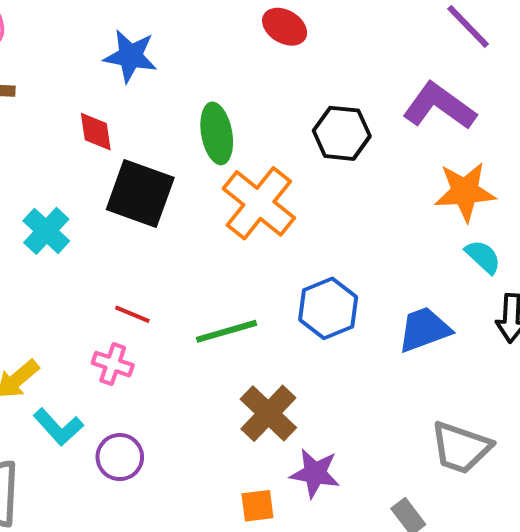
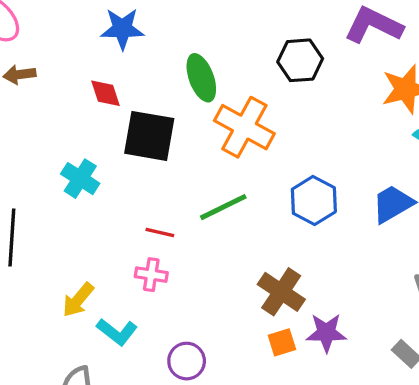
green line: (227, 331) -> (223, 207), moved
purple circle: (120, 457) -> (187, 361), moved
orange square: (257, 506) -> (282, 342), moved

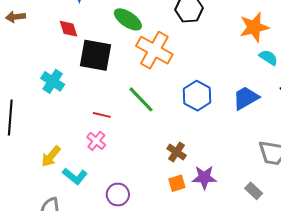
green ellipse: (201, 78) -> (128, 19), turned -36
green line: (223, 207) -> (141, 99), turned 72
pink cross: (151, 275) -> (96, 141), turned 30
brown cross: (281, 292) -> (177, 152), size x0.7

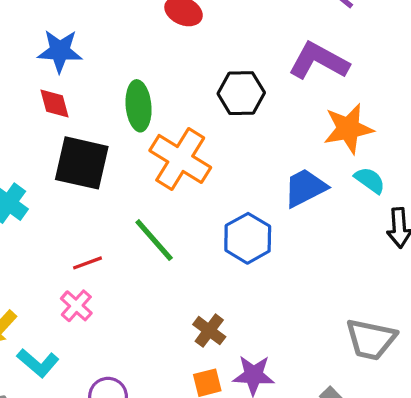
green ellipse: (128, 19) -> (139, 106), turned 48
red diamond: (69, 29) -> (55, 103), moved
blue trapezoid: (246, 98) -> (305, 188), moved
red line: (102, 115) -> (87, 263), turned -36

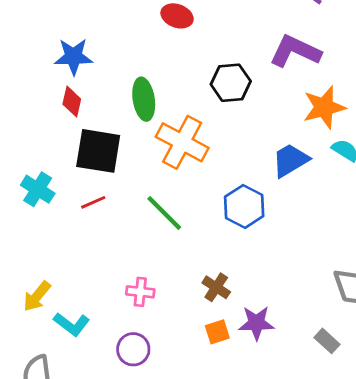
red diamond: (55, 103) -> (72, 102), turned 32
red line: (87, 263) -> (93, 202), moved
pink cross: (76, 306) -> (140, 292), moved, turned -32

